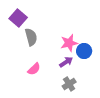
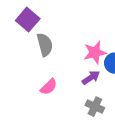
gray cross: (69, 84) -> (95, 107), turned -32

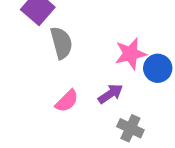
purple arrow: (91, 78) -> (110, 94), moved

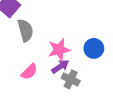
pink star: (130, 54) -> (59, 50), moved
gray cross: (130, 128) -> (71, 79), moved

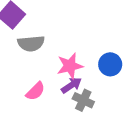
gray semicircle: (25, 30) -> (31, 43), turned 100

